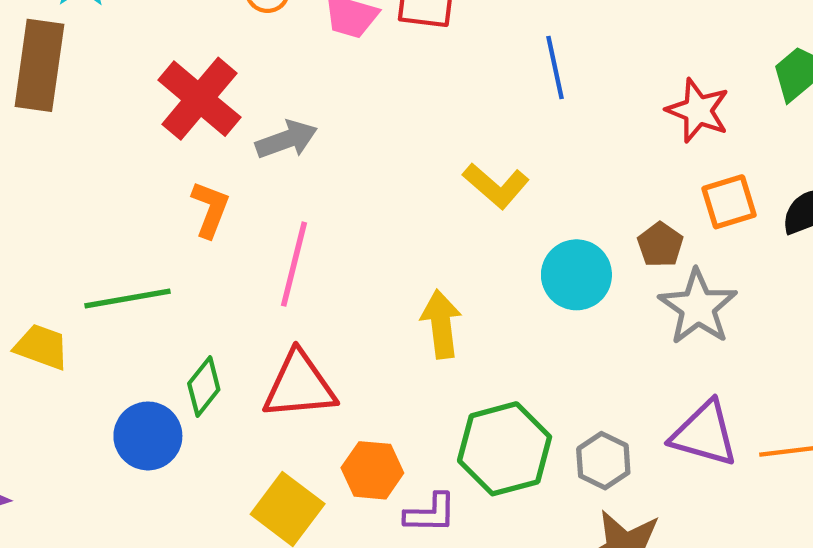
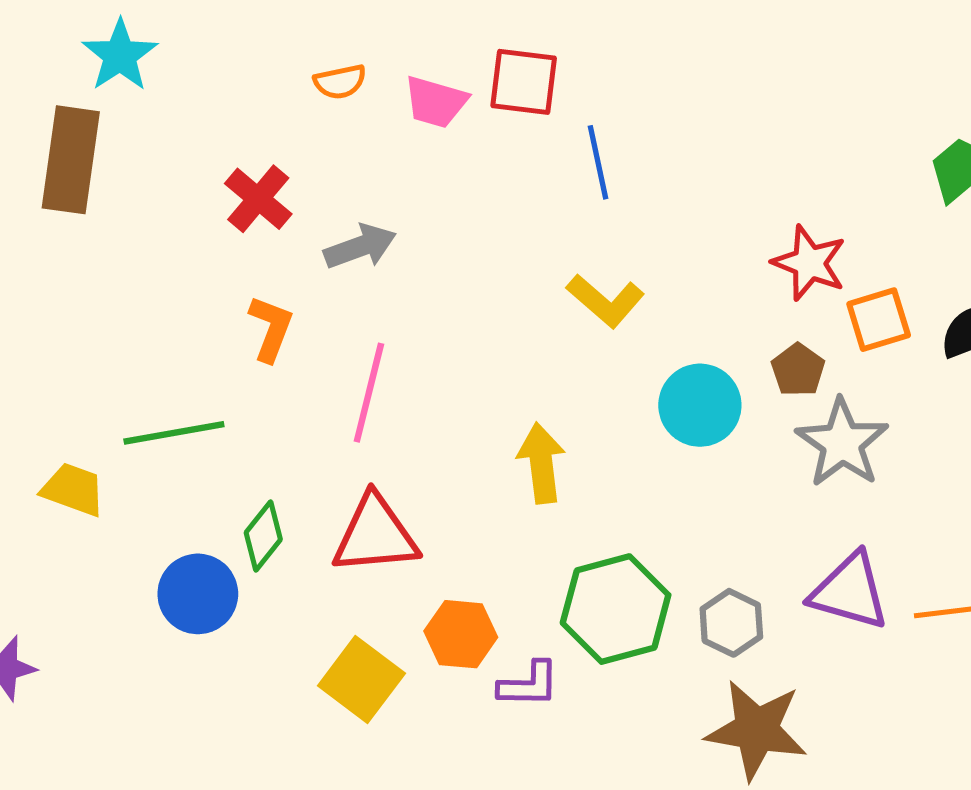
blue line: (555, 68) -> (598, 162), moved
red cross: (199, 99) -> (258, 199), size x0.7
red star: (698, 110) -> (809, 263), moved

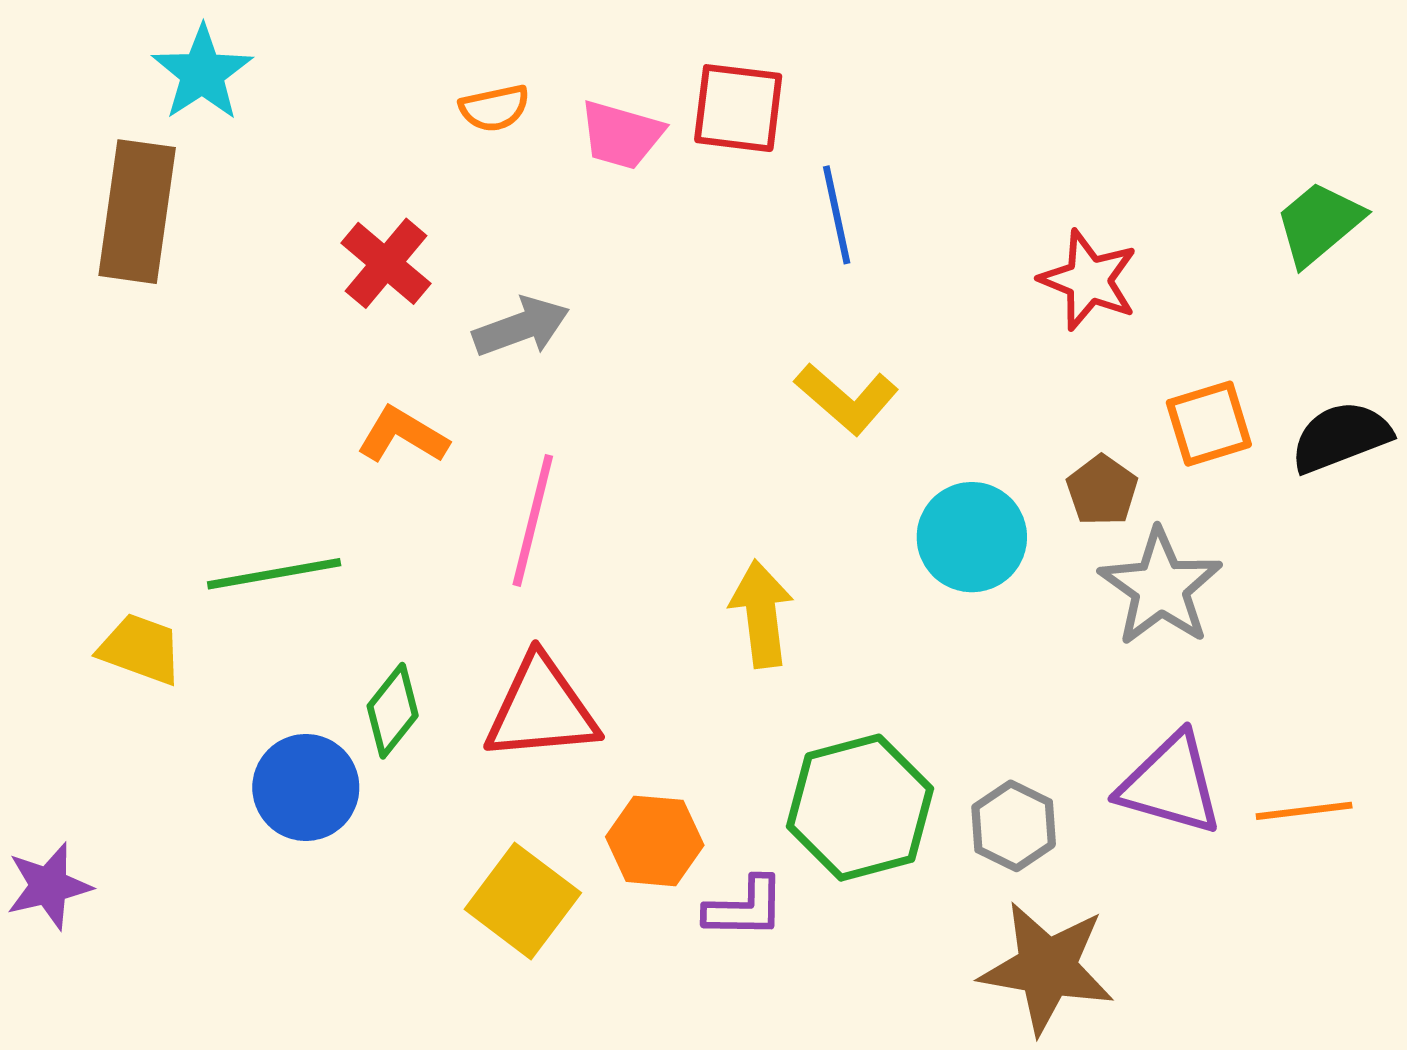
red star: (809, 263) -> (1089, 280), moved
orange L-shape: (271, 328) -> (403, 435), turned -80

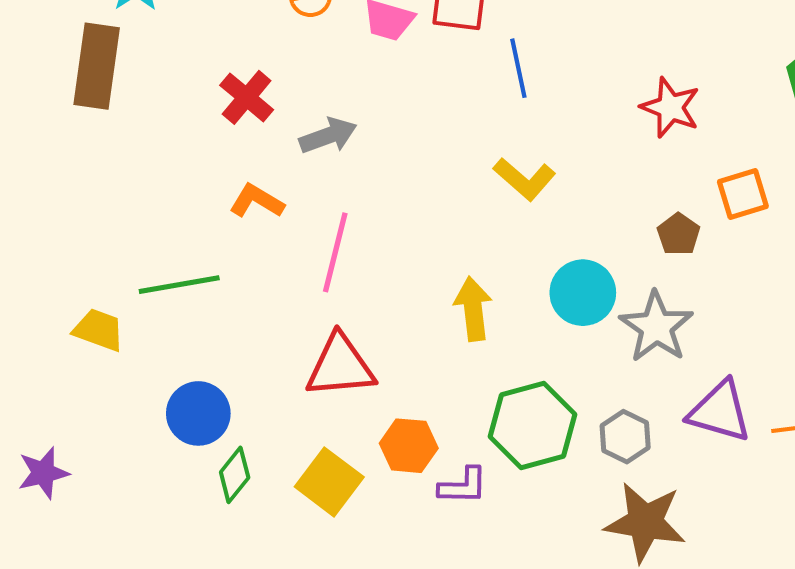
cyan circle: (972, 537) -> (583, 293), moved
gray star: (1160, 587) -> (656, 327), moved
green diamond: (393, 711) -> (235, 475), moved

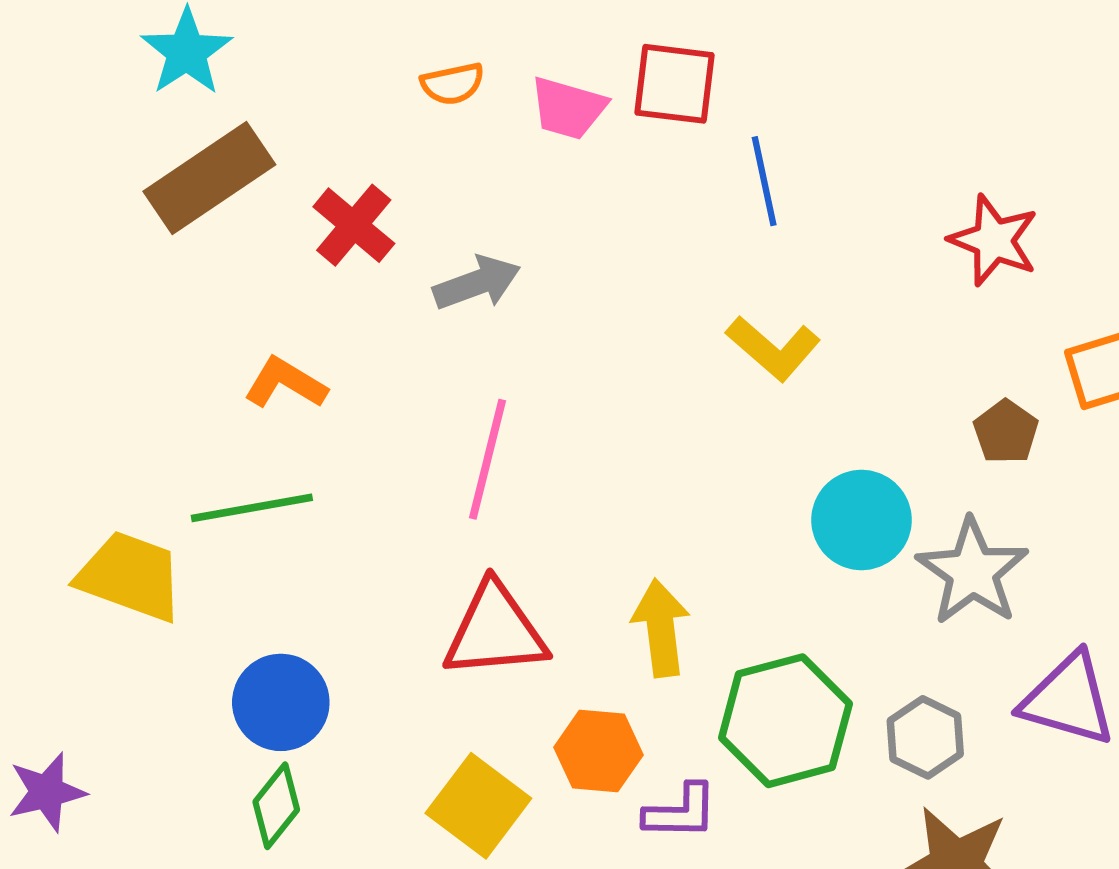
brown rectangle: (97, 66) -> (209, 178), moved, turned 48
orange L-shape: (257, 201) -> (285, 383), moved
yellow arrow: (473, 309) -> (661, 628), moved
yellow trapezoid: (99, 330) -> (130, 576), size x1.4
green diamond: (235, 475) -> (276, 806), moved

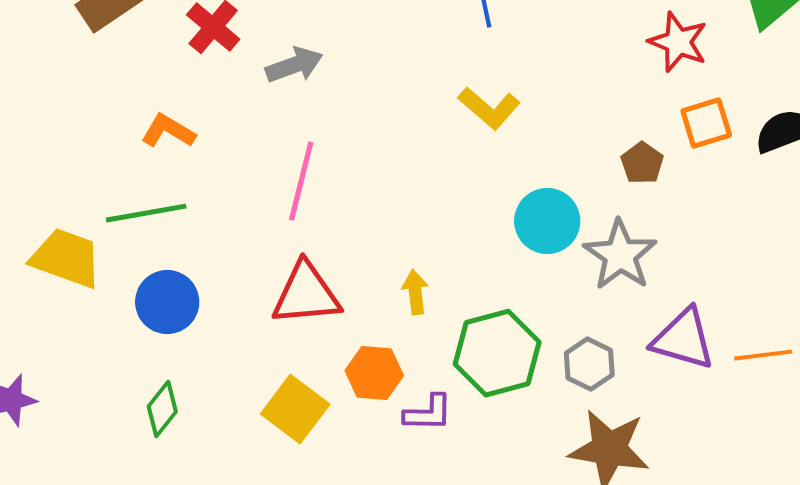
red star: (994, 240) -> (678, 42), moved
yellow arrow: (661, 628) -> (415, 292), size x0.7
blue circle: (281, 702) -> (167, 302), moved

